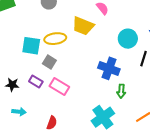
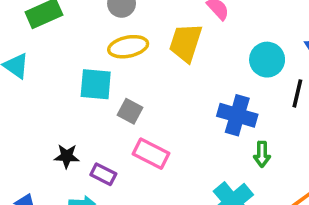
yellow trapezoid: (83, 26) -> (186, 43), turned 90
yellow ellipse: (55, 39) -> (128, 47), moved
purple rectangle: (36, 82) -> (103, 174), moved

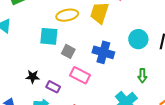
cyan circle: (267, 60) -> (138, 39), moved
blue cross: (237, 115) -> (103, 52), moved

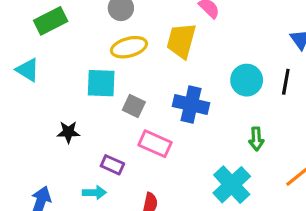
black star: (33, 77) -> (68, 132), moved

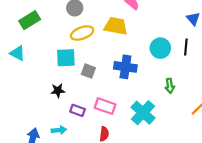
yellow trapezoid: (181, 41) -> (116, 26), turned 90
black star: (68, 132) -> (58, 91), moved
pink rectangle: (155, 144) -> (105, 106), moved
cyan cross: (232, 185) -> (143, 113), moved
cyan arrow: (94, 193) -> (59, 130), moved

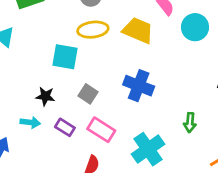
cyan circle: (160, 48) -> (195, 27), moved
gray square: (88, 71) -> (88, 94), moved
cyan arrow: (59, 130) -> (30, 122), moved

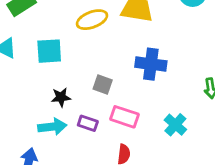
cyan square: (65, 57) -> (49, 51), moved
cyan arrow: (30, 122) -> (52, 127), size x1.4
cyan cross: (148, 149) -> (175, 125), size x0.7

